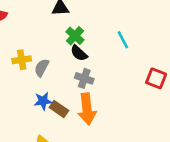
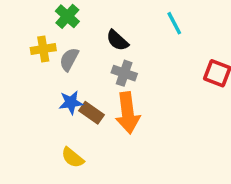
green cross: (75, 36) -> (67, 16), moved

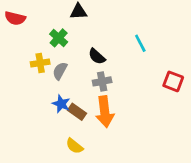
gray cross: (124, 73) -> (102, 81), turned -30
blue star: (71, 102) -> (61, 104), turned 30
yellow semicircle: (73, 158) -> (74, 146), moved

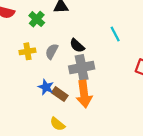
green cross: (59, 38) -> (37, 19), moved
gray semicircle: (60, 71) -> (52, 51), moved
gray cross: (102, 81) -> (82, 68), size x1.5

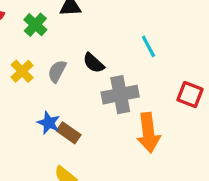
yellow cross: (27, 51) -> (22, 71), turned -35
gray cross: (82, 68) -> (120, 95), moved
orange arrow: (84, 94) -> (148, 133), moved

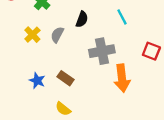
black semicircle: (94, 63) -> (82, 19), moved, turned -112
blue star: (49, 123) -> (37, 81), moved

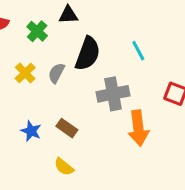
black semicircle: (82, 19) -> (88, 54), size x1.6

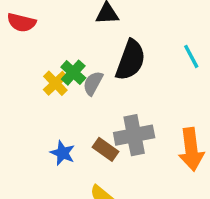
green cross: (37, 31) -> (73, 73), moved
gray cross: (113, 94) -> (134, 135), moved

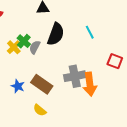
gray cross: (134, 135) -> (75, 76), moved
brown rectangle: (105, 149) -> (42, 84), size x1.5

